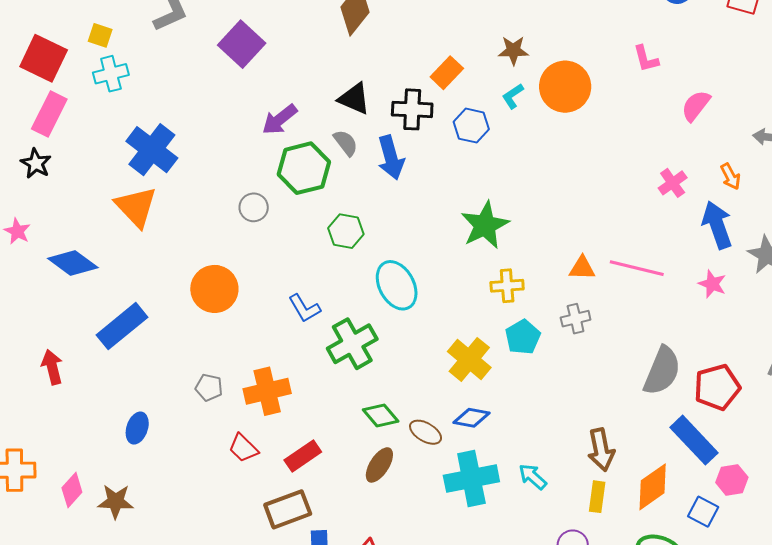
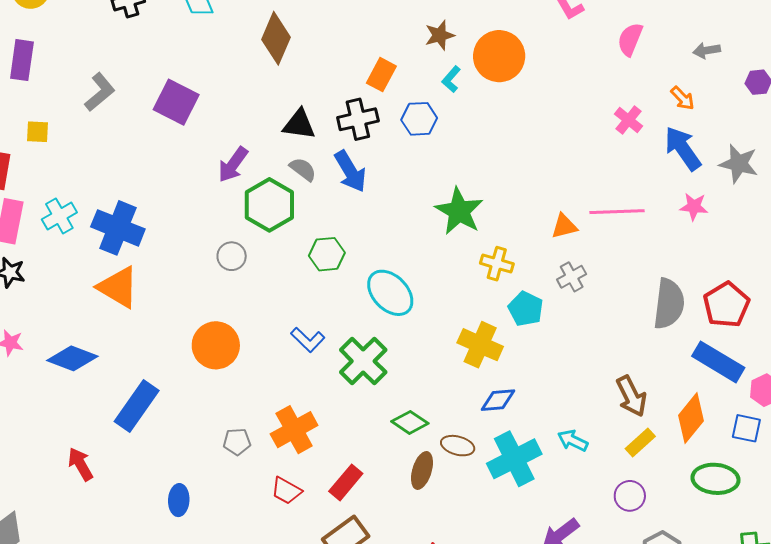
cyan cross: (111, 74) -> (59, 216), moved
yellow cross: (507, 286) -> (497, 264), turned 36
brown ellipse: (426, 432) -> (458, 446), moved
yellow rectangle: (597, 497) -> (640, 442), turned 56

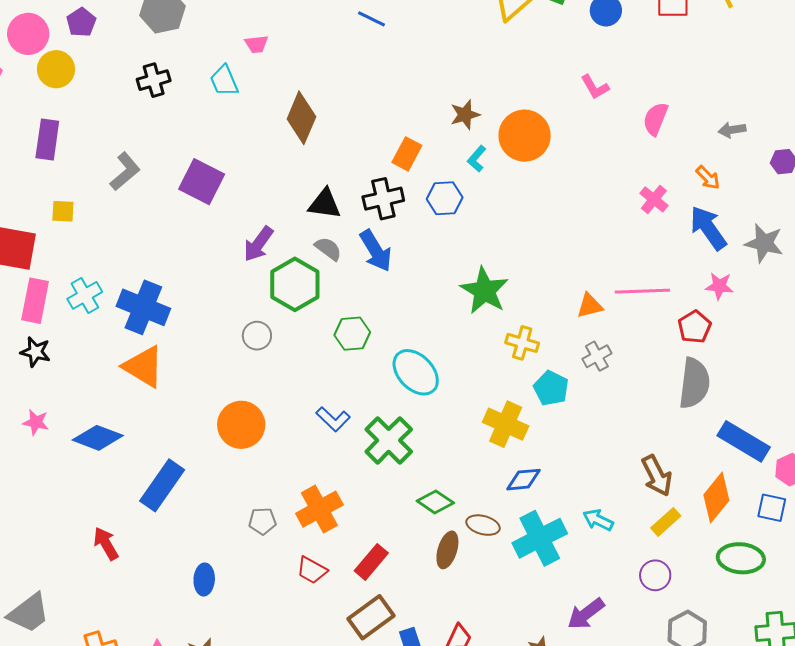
red pentagon: (726, 305) -> (694, 327), moved, size x0.7

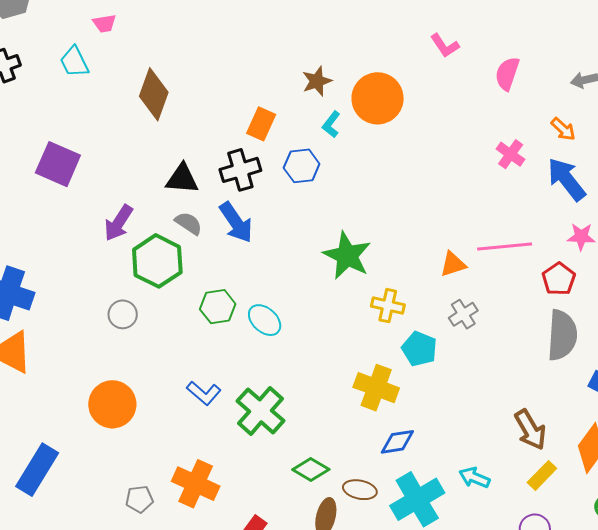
cyan ellipse: (416, 372) -> (265, 320), moved, size x0.7
orange cross: (319, 509) -> (196, 484), turned -33

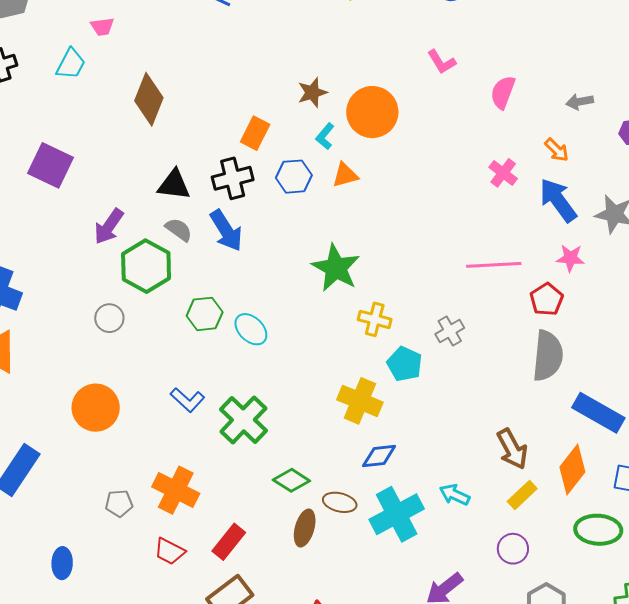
cyan trapezoid: (74, 62) -> (71, 64), turned -128
orange triangle: (453, 264) -> (345, 175), moved

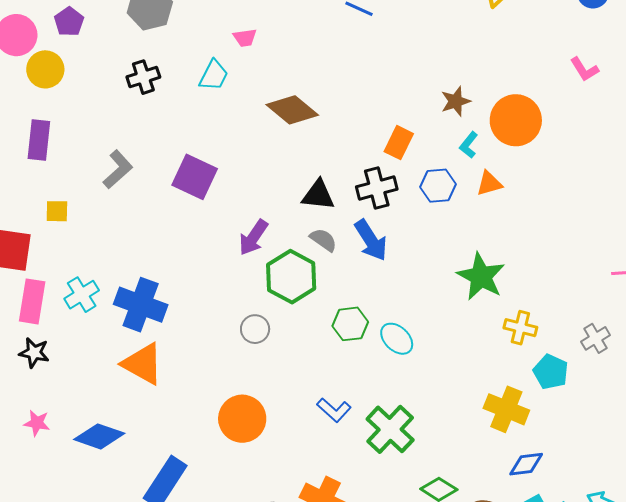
brown diamond: (149, 99) -> (292, 110), turned -72

